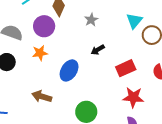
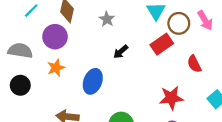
red rectangle: (126, 68) -> (162, 44), moved

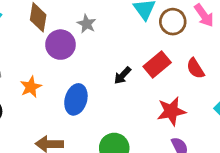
purple circle: (55, 37) -> (60, 45), moved
red rectangle: (162, 44) -> (157, 65), moved
black arrow: (121, 52) -> (123, 75), moved

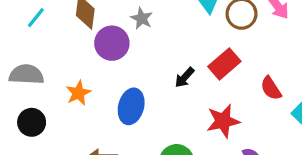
red semicircle: (195, 68) -> (271, 88), moved
red star: (171, 111) -> (223, 121), moved

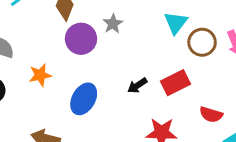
red semicircle: (271, 88) -> (211, 115), turned -55

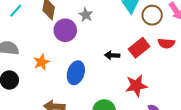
black arrow: (137, 85) -> (112, 55), turned 48
red semicircle: (211, 115) -> (166, 43), moved

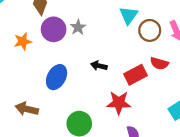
gray star: (86, 15) -> (78, 27), moved
red rectangle: (139, 48) -> (135, 75), moved
orange star: (41, 62) -> (23, 41), moved

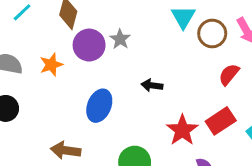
red semicircle: (159, 63) -> (229, 74), turned 120
red rectangle: (135, 75) -> (221, 121), moved
red star: (119, 103) -> (182, 130), turned -30

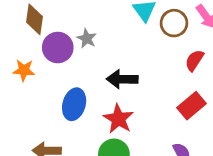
orange star: (51, 65) -> (24, 70), turned 30
black arrow: (152, 85) -> (122, 79), size x1.5
red star: (182, 130) -> (118, 119), moved

